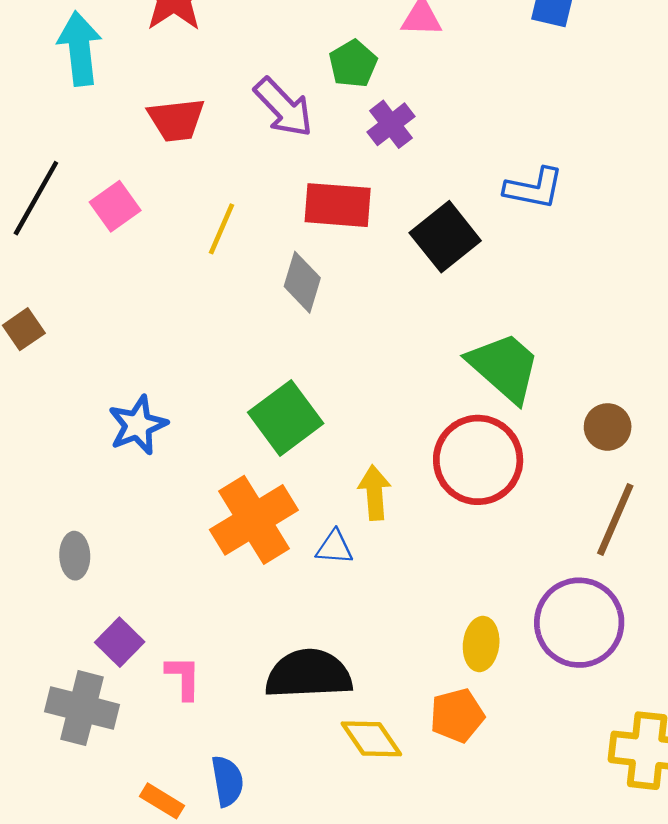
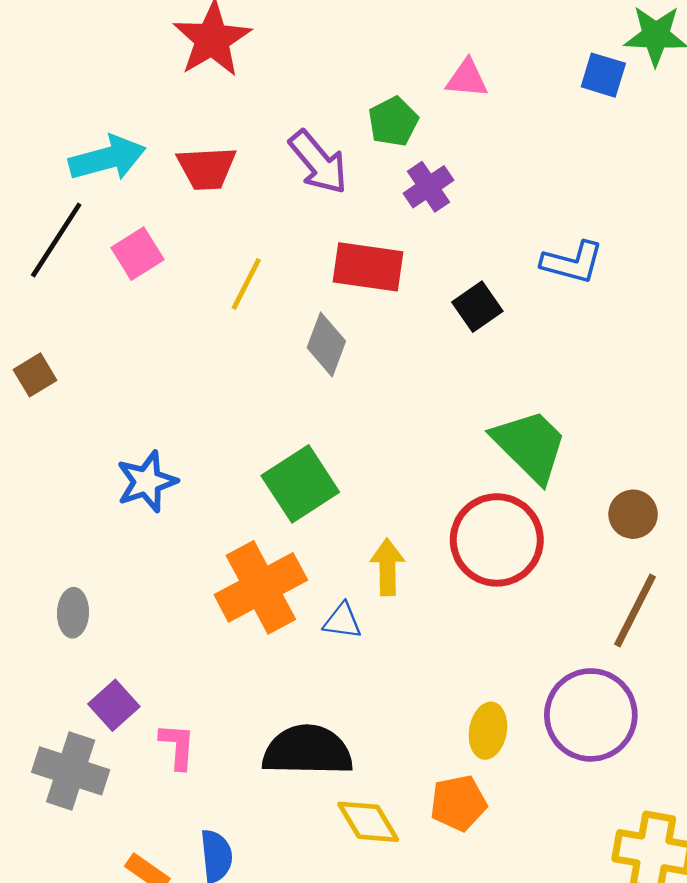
cyan arrow: (80, 49) -> (107, 158), moved, turned 78
black square: (445, 237) -> (477, 307), size x0.7

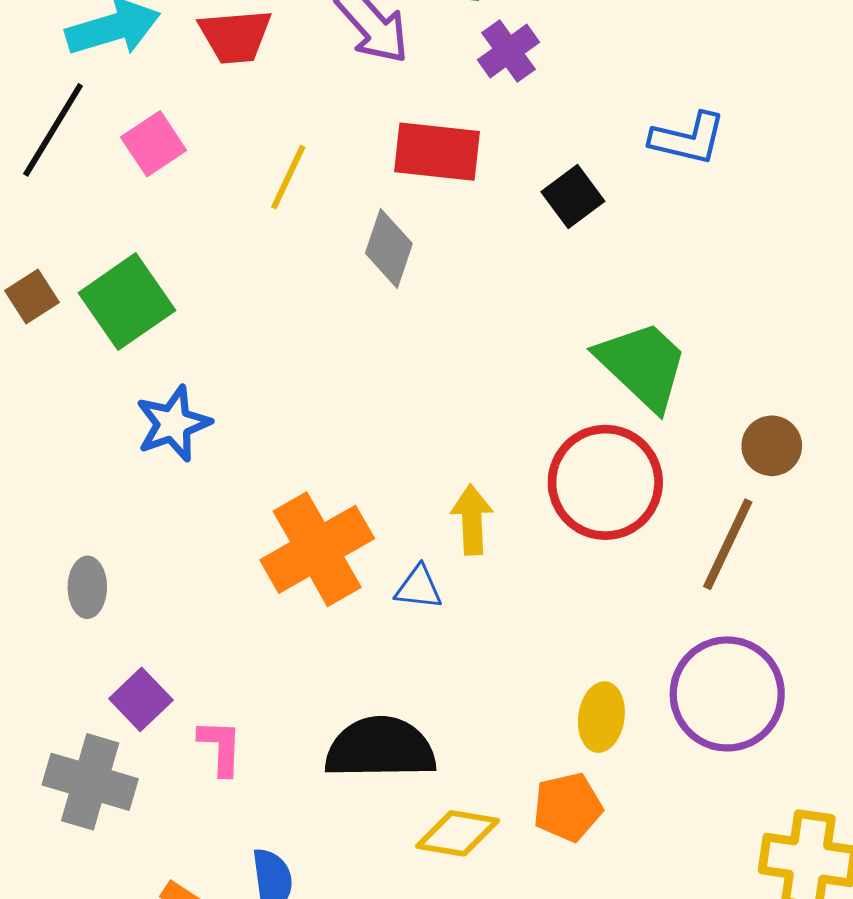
green square: (300, 484) -> (127, 302), moved
brown line: (635, 611) -> (728, 544), moved
yellow diamond: (368, 822) -> (458, 833), turned -48

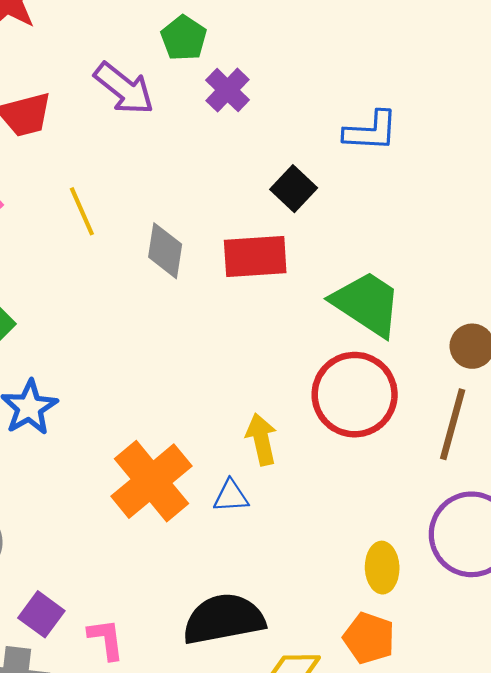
red rectangle: (437, 152) -> (255, 257), moved
yellow line: (288, 177) -> (82, 211), turned -39
orange pentagon: (568, 807) -> (369, 638), turned -30

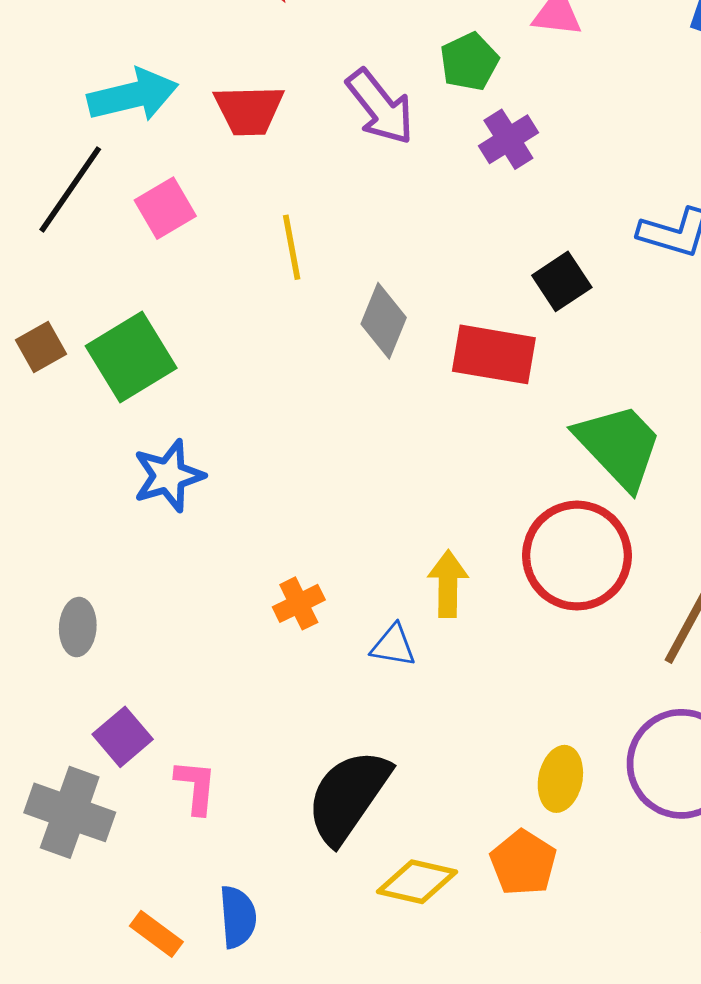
orange cross: (151, 481) -> (299, 603), size x0.5
black semicircle: (224, 619) -> (348, 796), turned -58

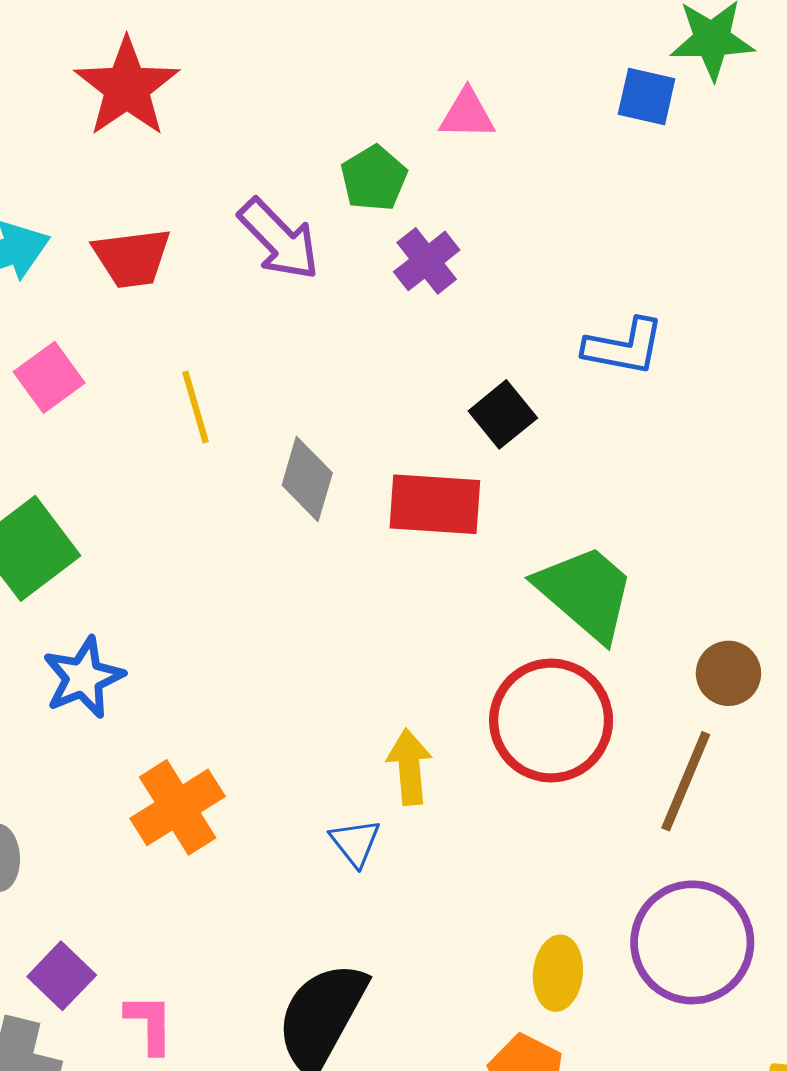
orange cross: (299, 603) -> (178, 807), moved, size x1.6
blue triangle: (393, 646) -> (355, 842), turned 48

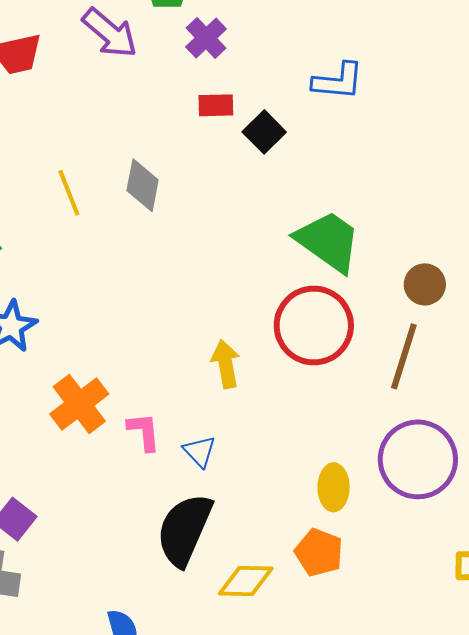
yellow line: (196, 407) -> (69, 193), moved
red rectangle: (435, 504) -> (216, 105), moved, size x0.6
blue triangle: (355, 842) -> (200, 451), moved
pink L-shape: (150, 1024) -> (144, 432), moved

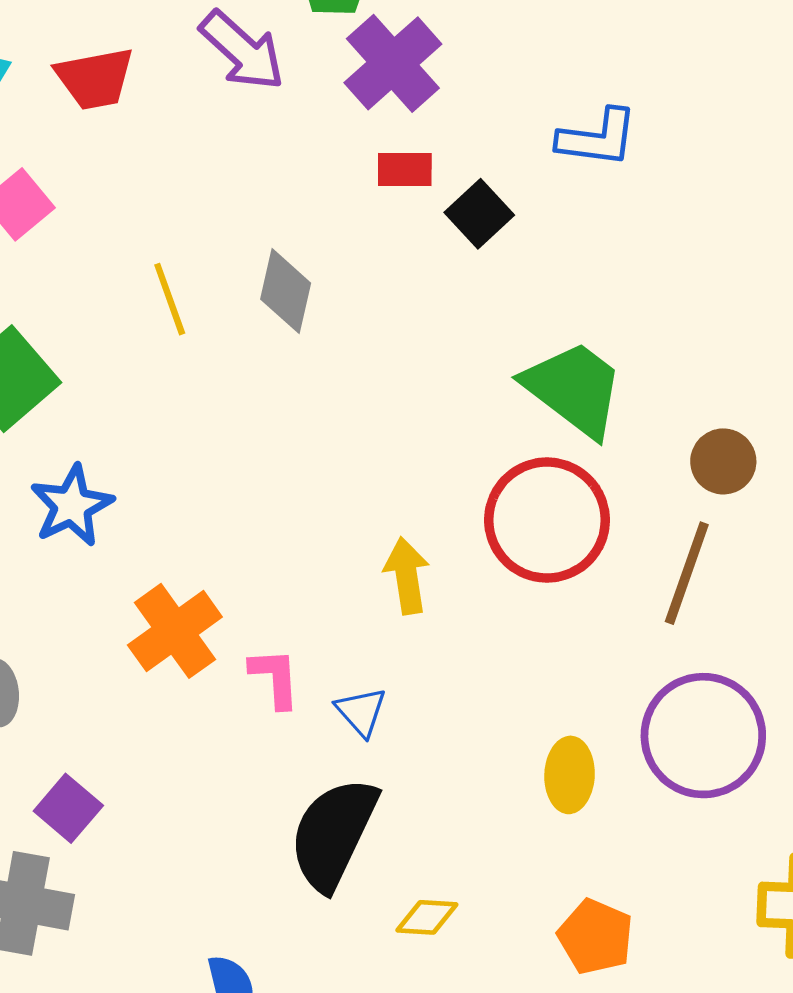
purple cross: (206, 38) -> (393, 63), size x1.5
orange pentagon: (319, 552) -> (595, 937), moved
yellow diamond: (246, 581) -> (427, 917), size x0.7

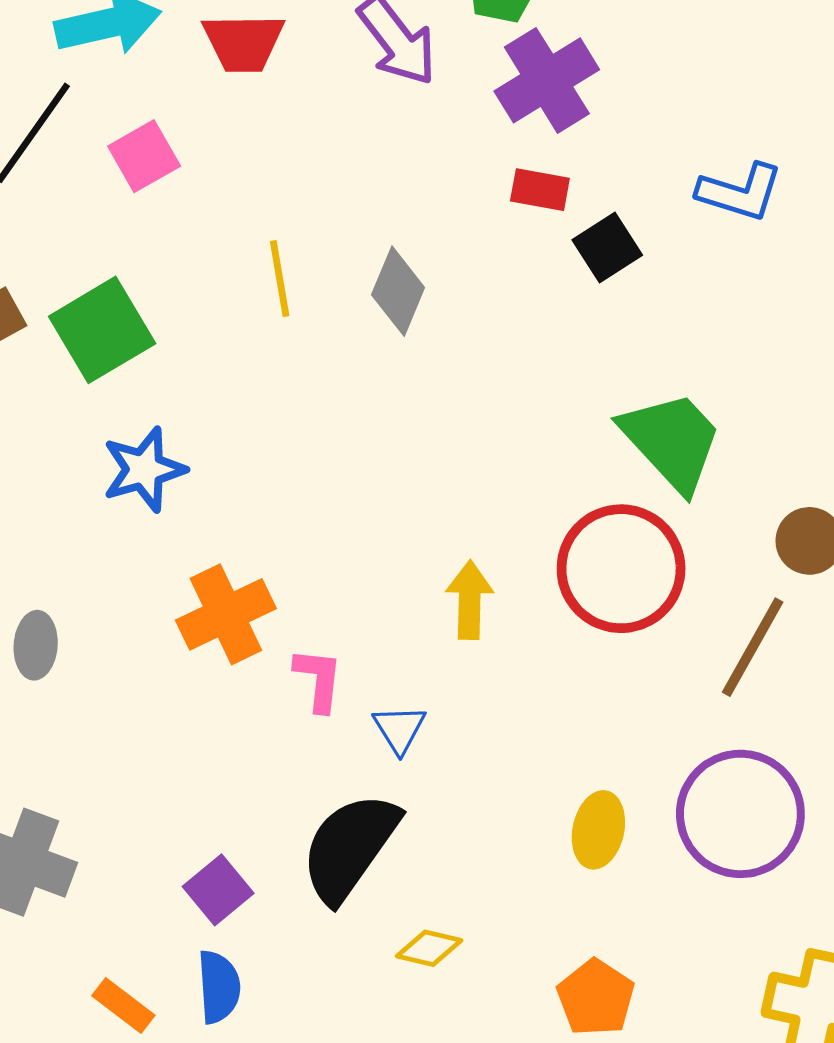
purple square: (68, 808) -> (218, 890), moved

